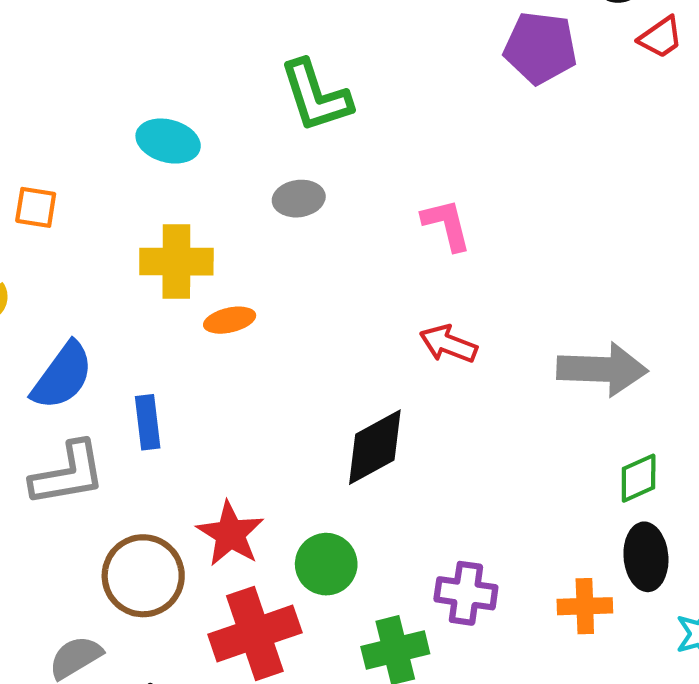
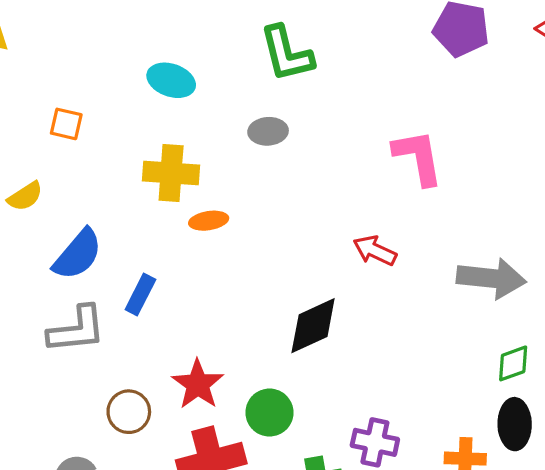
pink L-shape: (446, 225) -> (418, 157), moved, size x1.4
blue rectangle: (148, 422) -> (140, 294), turned 30
brown circle: (143, 576) -> (129, 412), size x0.7

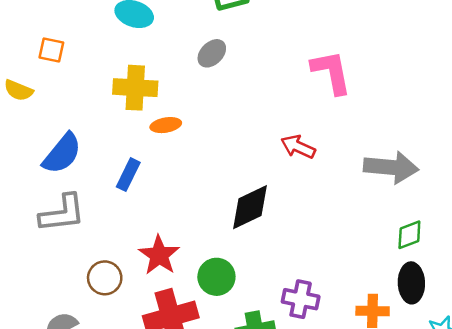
gray ellipse: (268, 131) -> (212, 53), turned -40
yellow semicircle: (25, 196) -> (18, 90), moved, turned 56
blue rectangle: (140, 294) -> (128, 175), moved

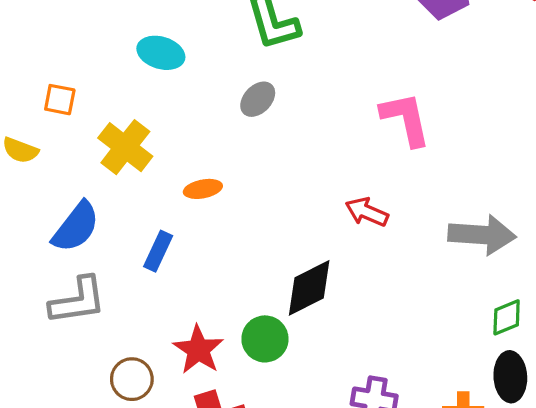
yellow cross: (135, 88) -> (125, 147), moved, turned 36
green circle: (216, 277) -> (265, 339), moved

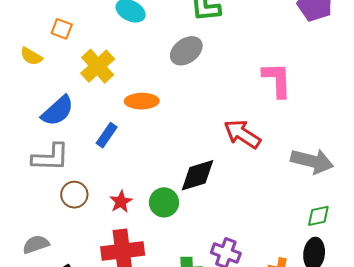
gray ellipse: (258, 99) -> (186, 51), size x1.4
orange ellipse: (203, 189) -> (142, 101), size x1.4
red arrow: (367, 212) -> (242, 134), size x1.4
red star: (198, 350) -> (121, 202), size x0.7
brown circle: (132, 379) -> (74, 195), moved

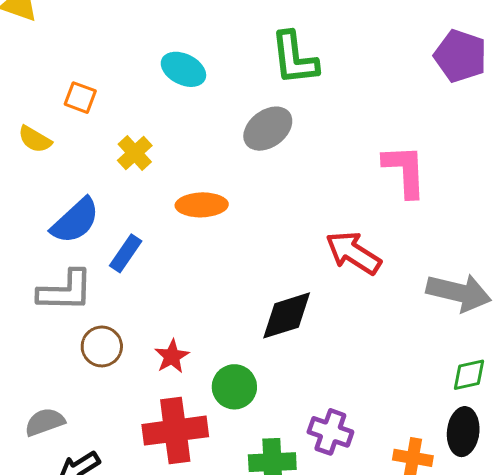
yellow cross: (98, 66) -> (135, 153), size x0.7
blue rectangle: (107, 135) -> (126, 253), moved
green circle: (164, 202) -> (234, 387), moved

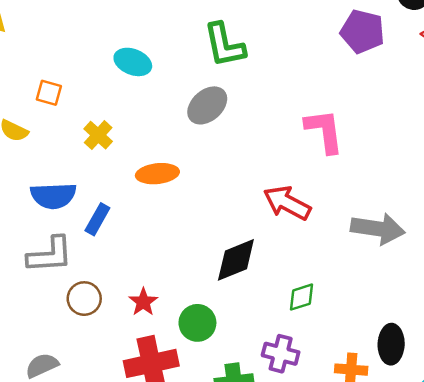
blue semicircle: (75, 221) -> (53, 196), turned 45
green diamond: (469, 375) -> (302, 297), moved

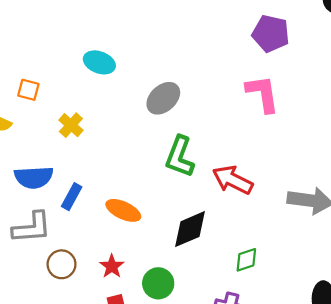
purple pentagon: (363, 31) -> (271, 34), moved
green L-shape: (224, 45) -> (180, 157), moved, turned 33
pink L-shape: (324, 131) -> (263, 94), moved
orange ellipse: (157, 174) -> (123, 210), moved, turned 32

